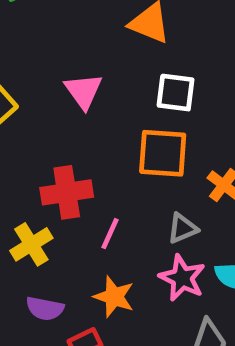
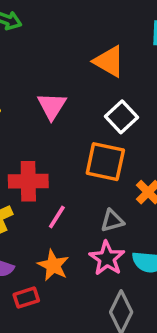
white square: (176, 93) -> (121, 117), turned 32

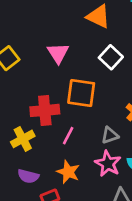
orange square: (105, 162) -> (81, 93), moved

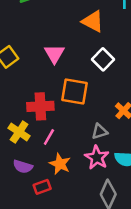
pink line: (68, 136) -> (49, 137), moved
yellow cross: (23, 139) -> (19, 132), turned -30

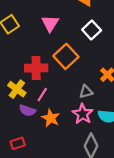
orange square: (74, 91) -> (66, 56), turned 35
purple semicircle: (23, 167) -> (27, 110), moved
red rectangle: (42, 187) -> (18, 143), moved

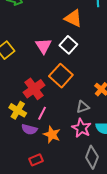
white square: (92, 30) -> (68, 45), moved
red cross: (36, 68) -> (34, 89), turned -30
red rectangle: (18, 143) -> (36, 160), moved

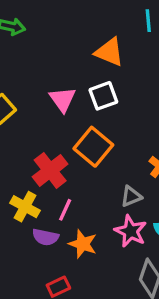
white square: (68, 45) -> (103, 96), turned 30

